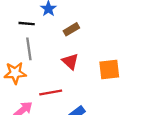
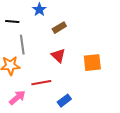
black line: (27, 24) -> (12, 22), moved

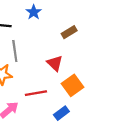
brown rectangle: (59, 28) -> (69, 32), moved
orange square: (92, 63) -> (72, 85), moved, turned -30

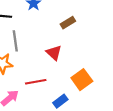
orange square: (72, 85) -> (82, 80), moved

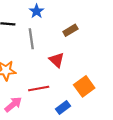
gray line: (15, 41) -> (31, 39), moved

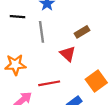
brown rectangle: (70, 30) -> (82, 32), moved

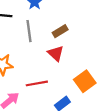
brown rectangle: (82, 32) -> (60, 31), moved

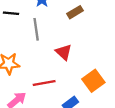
brown rectangle: (60, 31) -> (75, 12), moved

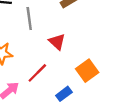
red line: (44, 83) -> (37, 73), turned -35

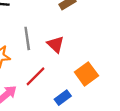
gray line: (29, 19) -> (27, 38), moved

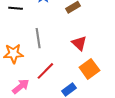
red triangle: (56, 44) -> (79, 43), moved

